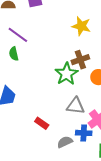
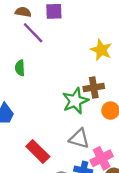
purple line: (18, 35) -> (33, 33), moved
red rectangle: (42, 123) -> (38, 152), size x1.5

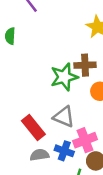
red rectangle: (38, 152) -> (33, 127), moved

